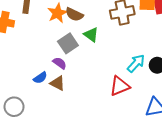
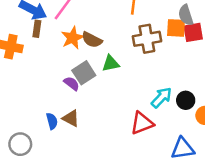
green triangle: (91, 35) -> (111, 63), turned -49
purple semicircle: (60, 63) -> (72, 83), moved
blue semicircle: (40, 78) -> (52, 121), moved, turned -72

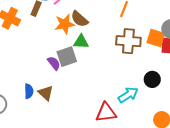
brown semicircle: (92, 40) -> (79, 19), moved
green triangle: (111, 63) -> (81, 42), moved
black circle: (186, 100) -> (152, 79), moved

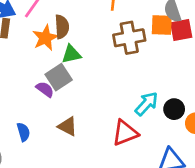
brown semicircle: (79, 19) -> (62, 27), turned -120
black circle: (152, 79) -> (174, 109), moved
brown triangle: (46, 93) -> (68, 126), moved

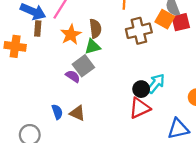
orange square: (162, 25) -> (165, 19), turned 30
brown semicircle: (62, 27) -> (95, 29), moved
black circle: (174, 109) -> (141, 89), moved
brown triangle: (68, 126) -> (77, 113), moved

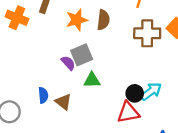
green triangle: (93, 47) -> (92, 80), moved

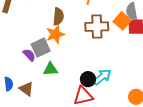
orange star: (77, 20) -> (55, 34), moved

